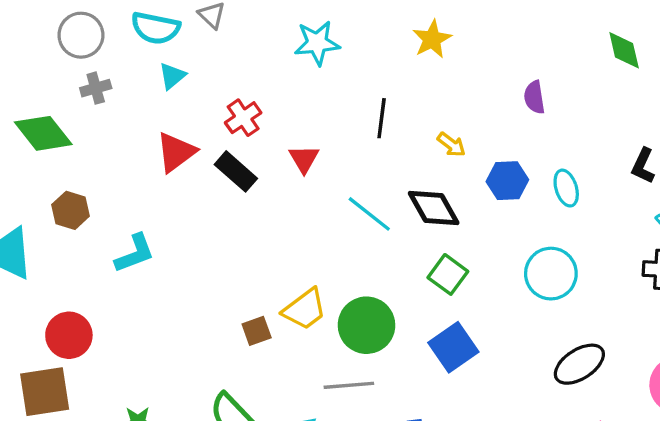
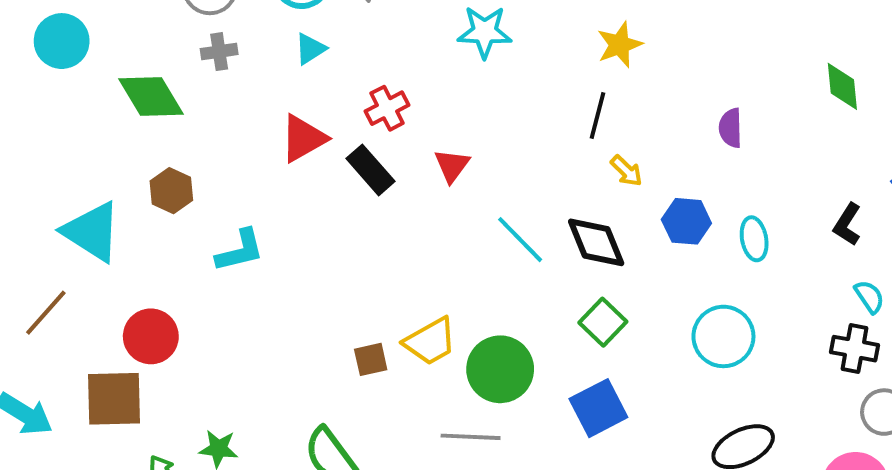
black line: (382, 118) -> (597, 116), moved

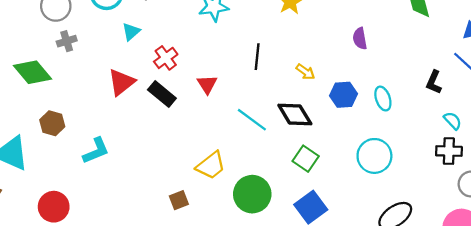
cyan triangle: (310, 49) -> (131, 32), moved
black line: (597, 116) -> (257, 57), moved
yellow trapezoid: (430, 341) -> (211, 166), moved

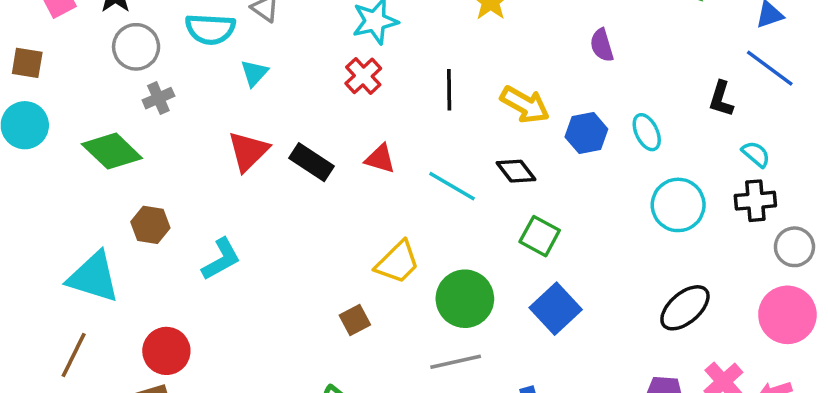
red cross: (166, 58) -> (363, 76), moved
yellow arrow: (305, 72) -> (525, 105), size x1.6
red triangle: (207, 84) -> (380, 159), moved, turned -35
black diamond: (295, 115) -> (516, 171), size x0.7
cyan circle: (374, 156) -> (678, 205), moved

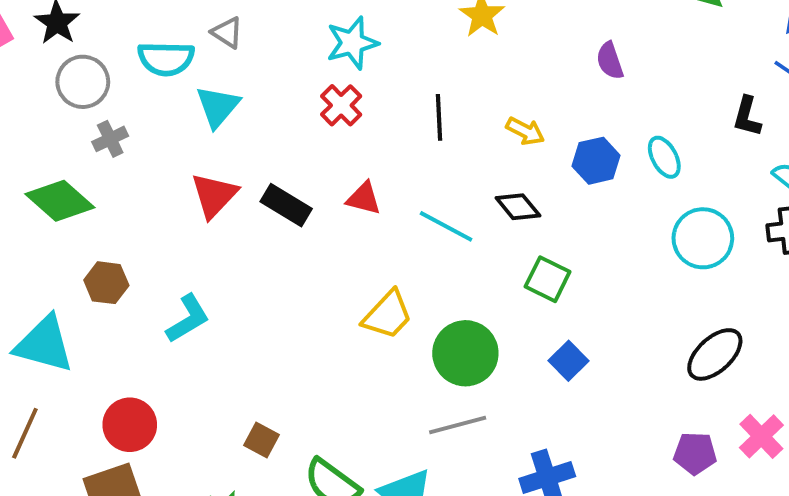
cyan triangle: (254, 73) -> (218, 107), size x1.4
yellow arrow: (525, 105) -> (525, 131), size x0.7
blue square: (556, 309) -> (569, 361), size x0.7
brown square: (355, 320) -> (261, 440), moved, turned -32

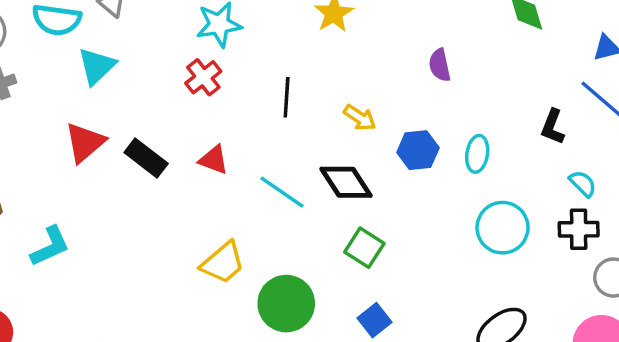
cyan ellipse: (664, 157) -> (477, 154), turned 30
black diamond: (518, 207) -> (346, 182), size x1.4

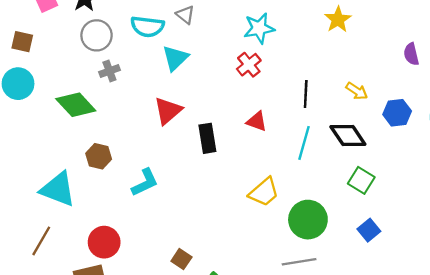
black line: (287, 97) -> (306, 94), moved
black rectangle: (146, 158) -> (207, 138), moved, turned 44
cyan line: (282, 192) -> (304, 143), turned 72

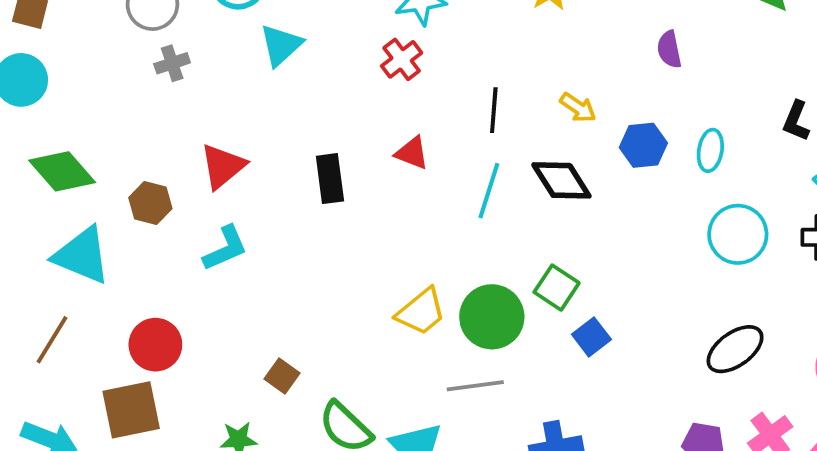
green diamond: (76, 105) -> (62, 171), moved
red triangle: (168, 111) -> (223, 166), moved
green square: (361, 180) -> (557, 288), moved
yellow trapezoid: (264, 192) -> (421, 312), moved

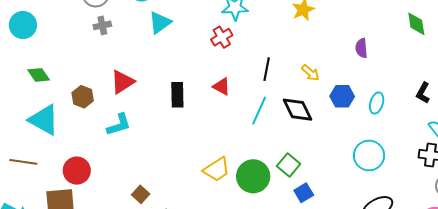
green diamond: (62, 171) -> (39, 75), size x0.7
cyan circle: (738, 234) -> (369, 155), moved
brown line: (52, 340) -> (23, 162), turned 60

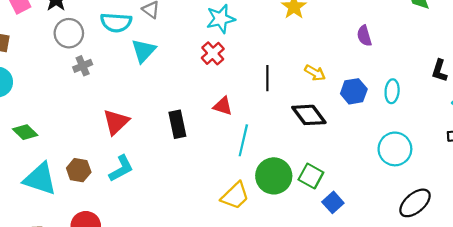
brown hexagon: (83, 97) -> (79, 170), moved
cyan line: (259, 111) -> (243, 140), moved
green circle: (253, 176) -> (274, 176), moved

